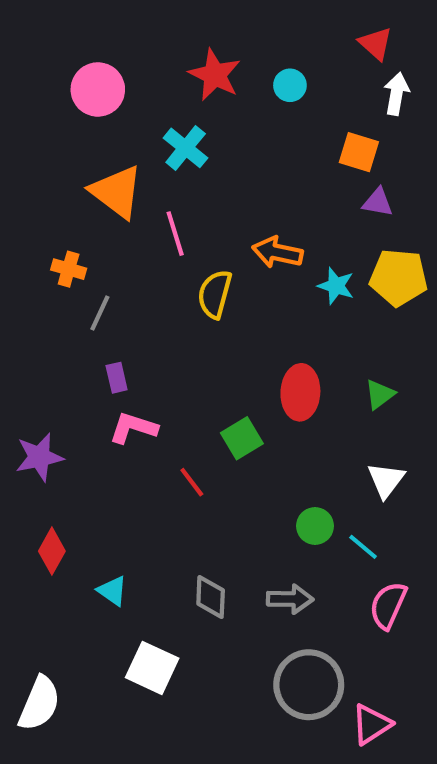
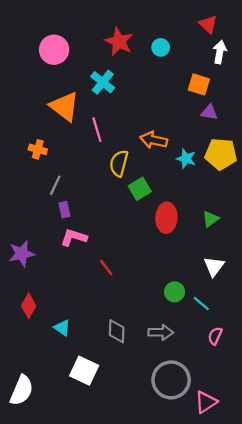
gray line: (100, 313) -> (55, 185), moved
green square: (242, 438) -> (140, 189), moved
pink semicircle: (388, 605) -> (215, 336), size x0.7

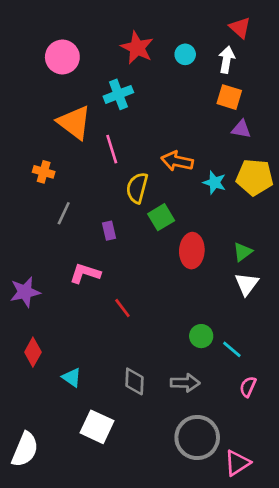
white arrow: (220, 52) -> (227, 60), moved
cyan cross: (103, 82) -> (118, 94), turned 30
purple rectangle: (64, 210) -> (109, 231), moved
white triangle: (214, 266) -> (247, 284), moved

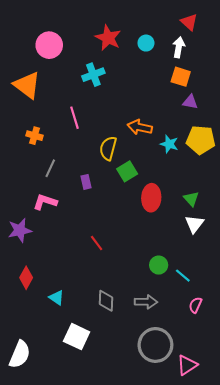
orange triangle: (74, 122) -> (27, 85), moved
pink line: (112, 149) -> (74, 118), moved
green triangle: (243, 252) -> (191, 199), turned -35
pink L-shape: (85, 273) -> (45, 202), moved

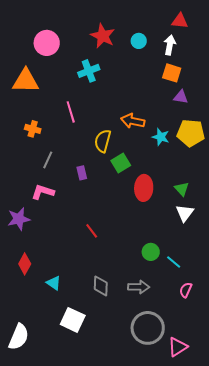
red triangle: (189, 22) -> (180, 21), turned -36
orange triangle: (27, 85) -> (26, 81), turned -36

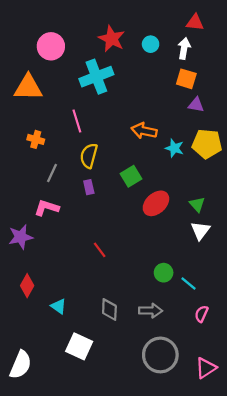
cyan cross: (89, 71) -> (96, 77), size x1.4
yellow semicircle: (103, 141) -> (89, 156), moved
red ellipse: (144, 188) -> (156, 203), turned 45
pink triangle: (178, 347) -> (206, 368), moved

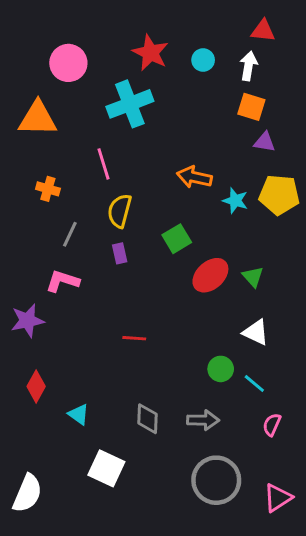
green triangle: (197, 204) -> (253, 277), moved
white triangle: (200, 230) -> (256, 332), moved, turned -42
red line: (100, 250) -> (134, 338), turned -49

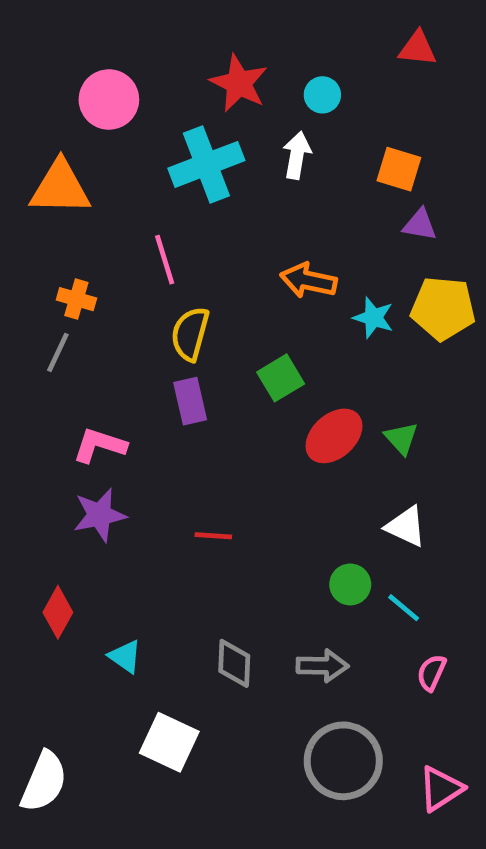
white arrow: (248, 66) -> (297, 155), moved
gray line: (70, 234) -> (58, 352), moved
purple rectangle: (120, 253) -> (190, 401), size x1.4
purple star: (27, 321) -> (100, 515), moved

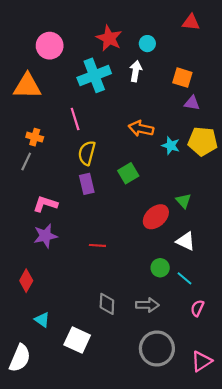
red ellipse: (334, 436) -> (156, 217), moved
cyan triangle: (125, 656) -> (42, 320), moved

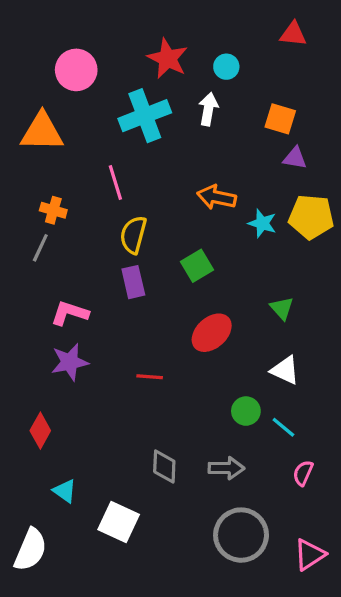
red ellipse: (156, 217) -> (212, 333), moved

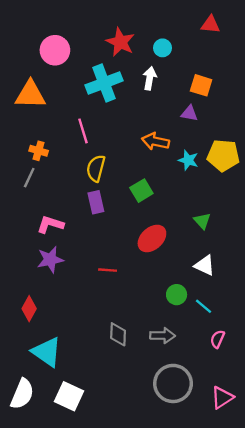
purple triangle: (295, 158) -> (189, 113), moved
cyan triangle: (65, 491) -> (47, 352), size x1.8
white square: (119, 522) -> (69, 396), moved

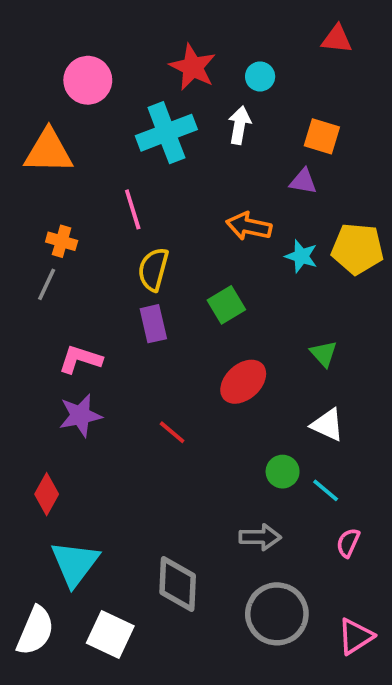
red line: (108, 270) -> (172, 432), turned 36
gray diamond: (118, 334) -> (178, 584), moved, size x1.4
cyan triangle: (47, 352) -> (75, 563), turned 32

